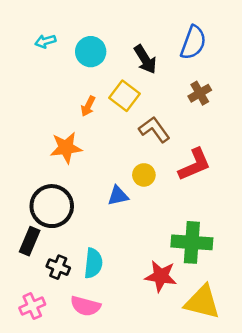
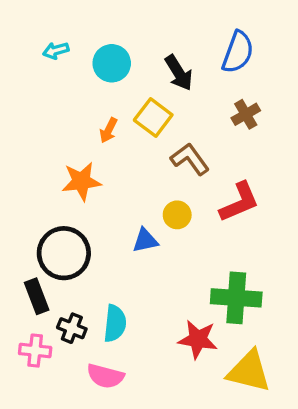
black rectangle: (30, 241) -> (37, 296), turned -44
pink cross: (32, 306) -> (35, 351), moved, turned 30

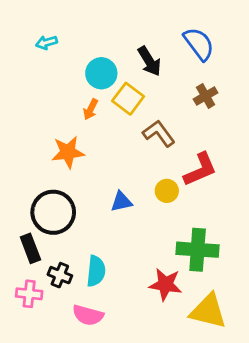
blue semicircle: (238, 52) -> (199, 44), turned -57
cyan circle: (112, 63) -> (101, 73), moved
yellow circle: (177, 215) -> (167, 191), moved

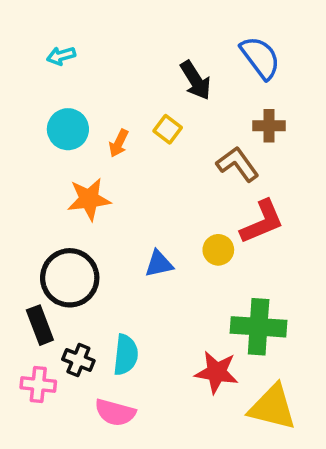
cyan circle: (101, 73) -> (68, 129), moved
brown cross: (206, 96) -> (269, 126), turned 30
yellow square: (128, 99) -> (168, 129), size x0.7
brown L-shape: (159, 133) -> (238, 164), moved

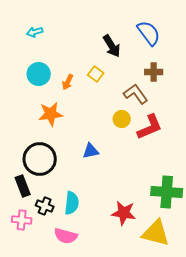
yellow circle: (218, 250) -> (122, 119), moved
green cross: (259, 327) -> (167, 192), moved

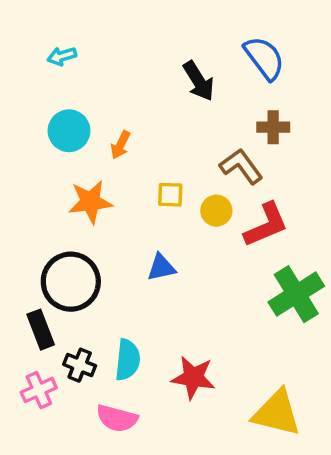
yellow square: (96, 74) -> (170, 195), moved, turned -35
green cross: (167, 192) -> (296, 294), moved, turned -36
red star: (124, 213) -> (193, 378), moved
pink cross: (22, 220) -> (39, 390), turned -30

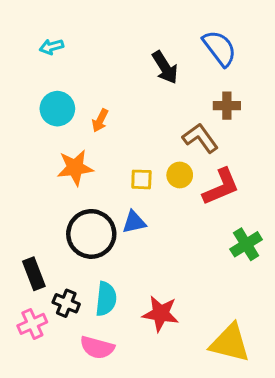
yellow square: (170, 195) -> (141, 179), moved
black circle: (71, 282) -> (91, 234), moved
green cross: (296, 294) -> (246, 244), size x0.7

